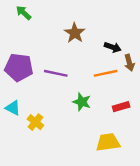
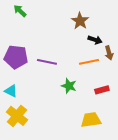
brown star: (75, 33) -> (80, 21), moved
yellow cross: (35, 122) -> (17, 116), moved, size x1.5

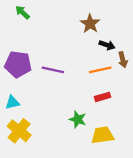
green star: (69, 86) -> (78, 119), moved
red rectangle: (102, 90) -> (102, 97), moved
cyan triangle: (11, 91) -> (12, 103), turned -40

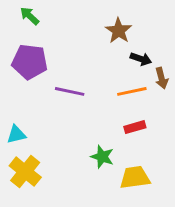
purple pentagon: (18, 64) -> (30, 62), moved

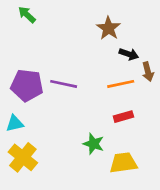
purple pentagon: (30, 62) -> (27, 85), moved

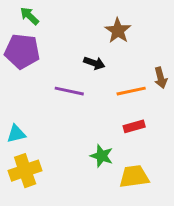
black arrow: (129, 54) -> (94, 63), moved
purple pentagon: (27, 85) -> (22, 51), moved
yellow cross: (23, 157) -> (25, 171), turned 32

